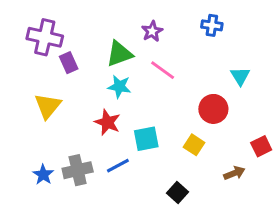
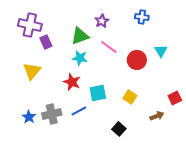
red circle: (213, 109) -> (137, 60), moved

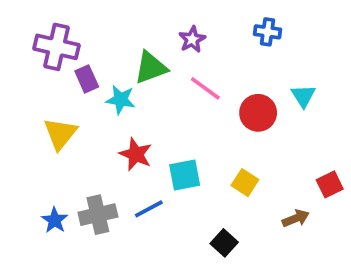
cyan star: (80, 58) -> (121, 100), moved

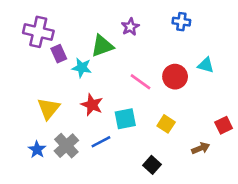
pink line: (205, 88) -> (141, 82), moved
cyan triangle: (303, 96) -> (206, 65), turned -42
yellow triangle: (60, 134) -> (49, 109), moved
gray cross: (98, 215) -> (66, 146), turned -30

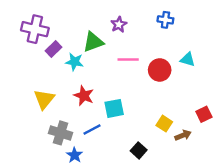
purple rectangle: (59, 54) -> (54, 49), turned 70
pink line: (141, 82) -> (128, 59), moved, turned -36
yellow square: (166, 124) -> (164, 124), moved
gray cross: (66, 146) -> (60, 133), turned -30
blue star: (37, 149) -> (74, 155), moved

